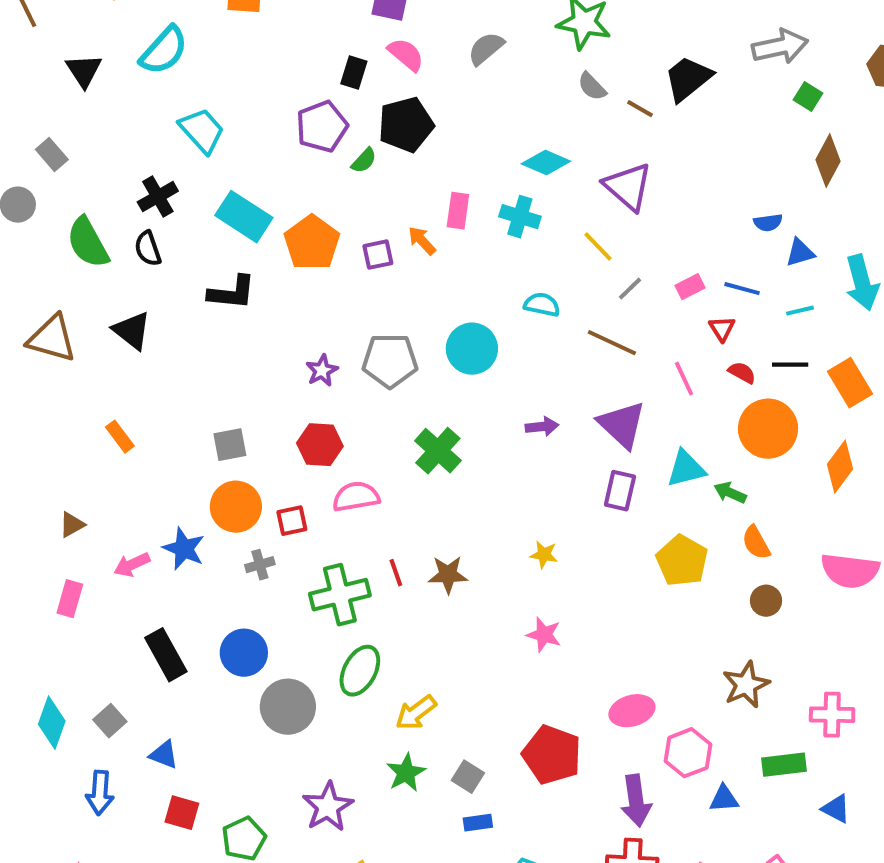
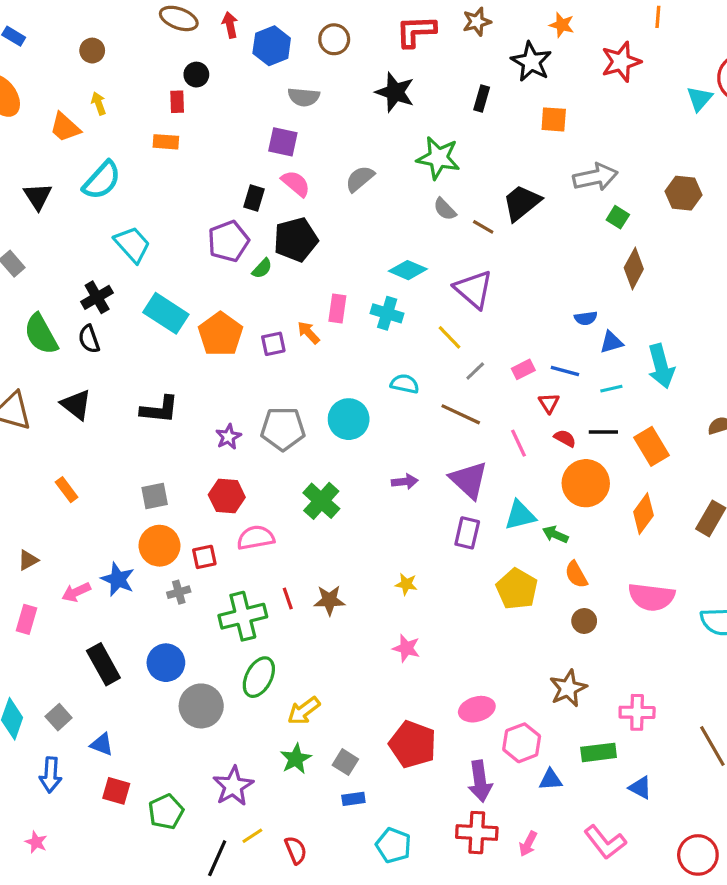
black L-shape: (232, 293) -> (160, 409), moved

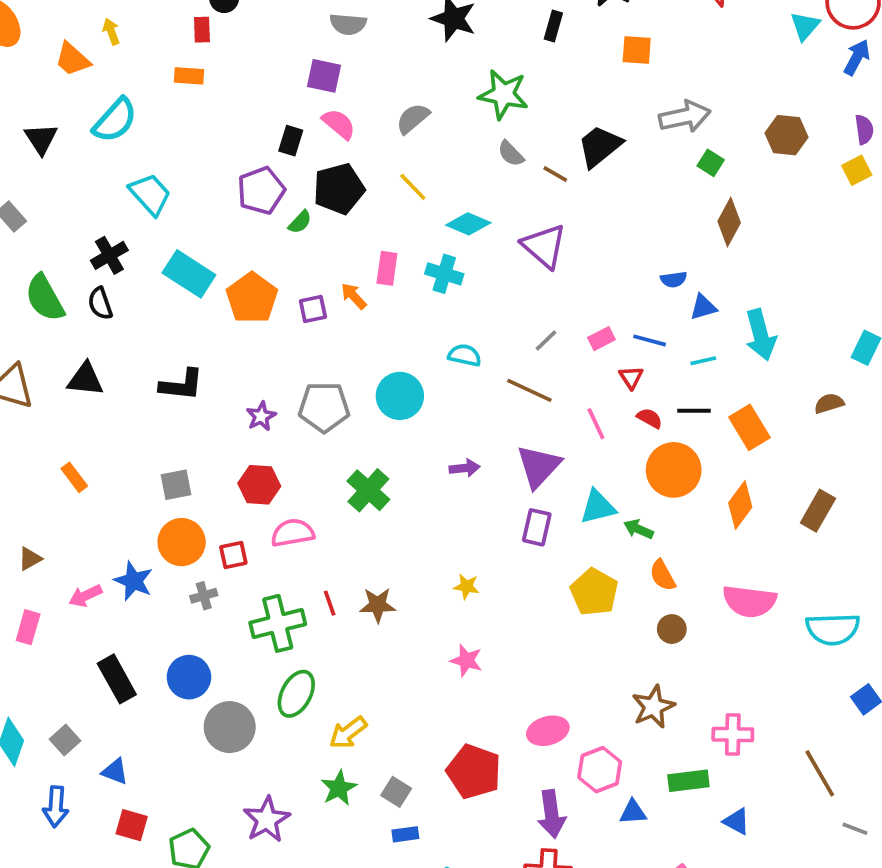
yellow line: (450, 337) -> (413, 187), moved
black triangle: (76, 405) -> (85, 379), turned -32
purple triangle: (469, 480) -> (539, 466), turned 30

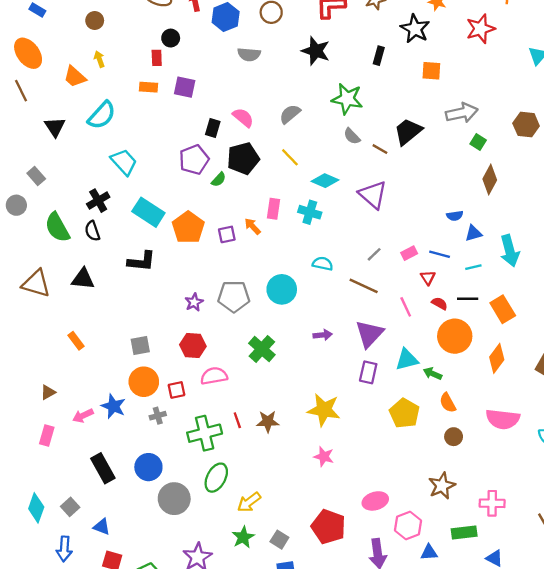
purple square: (324, 76) -> (185, 87), moved
black L-shape: (182, 385) -> (141, 261), moved
yellow star: (466, 586) -> (324, 410), size x2.0

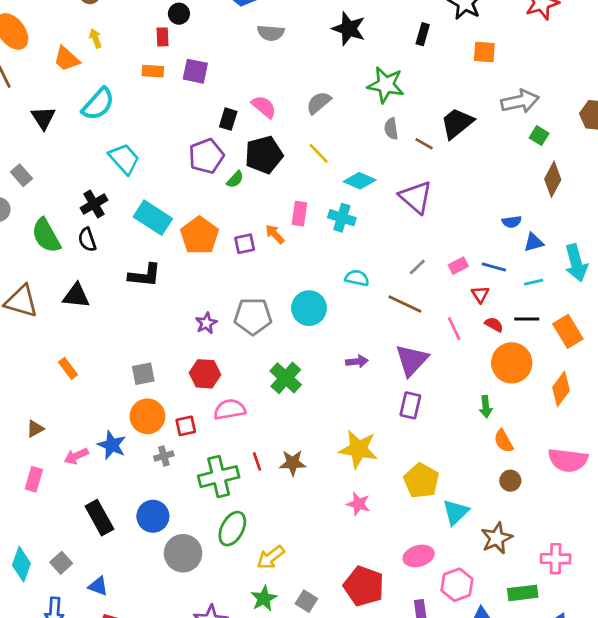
gray semicircle: (352, 136) -> (391, 129), turned 36
cyan triangle: (407, 360) -> (456, 512), moved, turned -30
green arrow: (433, 374) -> (486, 407), turned -120
yellow pentagon: (404, 413) -> (421, 481), moved

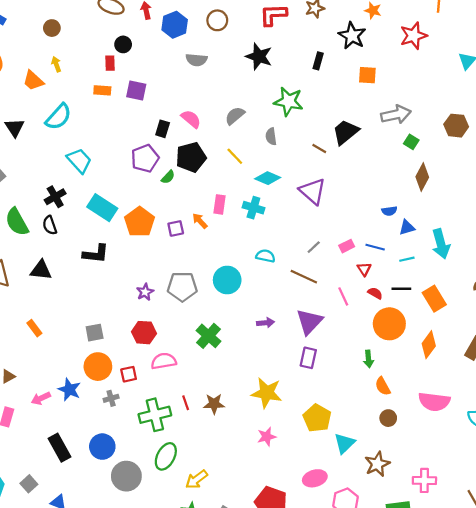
gray semicircle: (391, 129) -> (271, 136), moved
pink star: (358, 504) -> (267, 437), turned -30

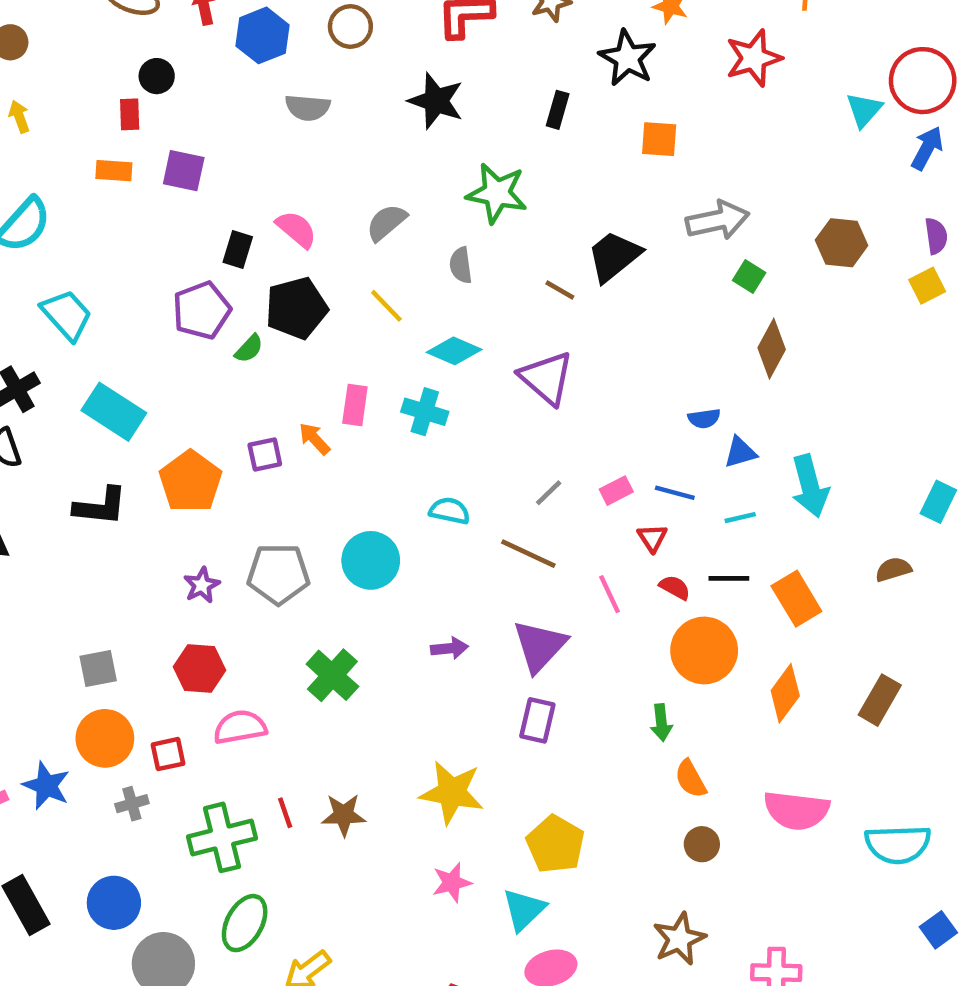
orange pentagon: (140, 222) -> (190, 482), moved
cyan triangle: (344, 443) -> (524, 910), moved

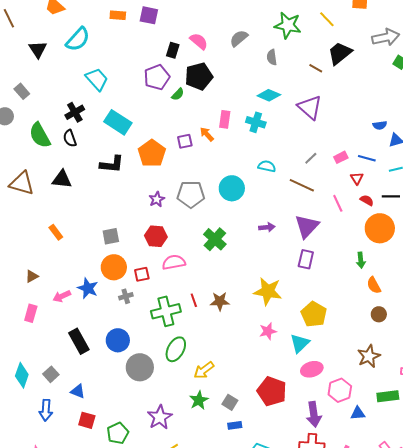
yellow line: (386, 306) -> (327, 19), moved

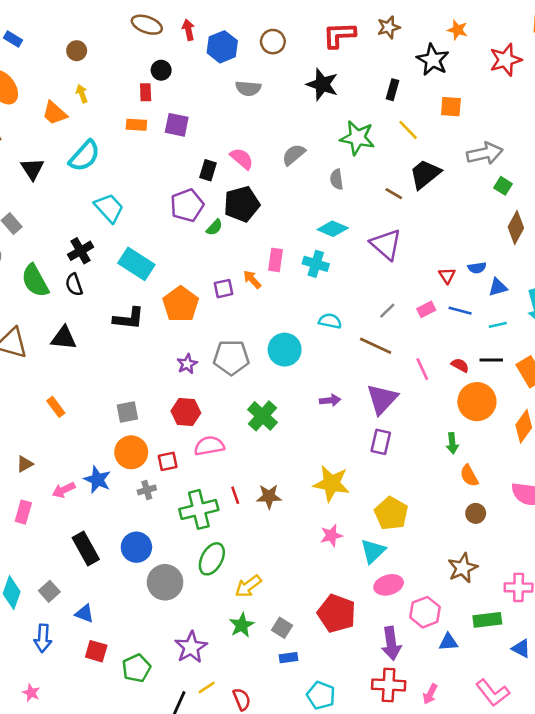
red triangle: (357, 178) -> (447, 276), moved

